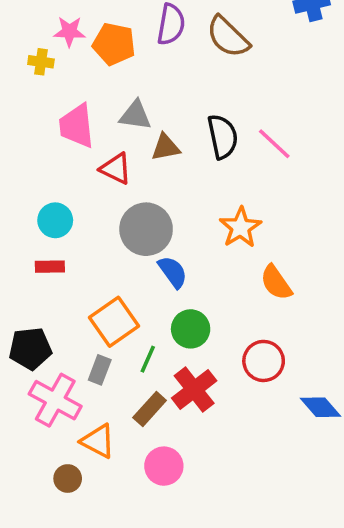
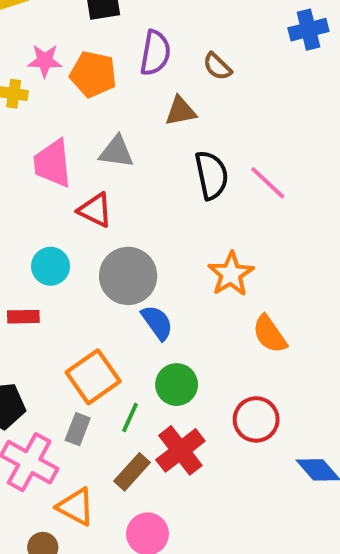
brown semicircle: (228, 37) -> (217, 66), size x0.6
brown triangle: (166, 147) -> (180, 111), moved
cyan circle: (55, 220) -> (51, 266), moved

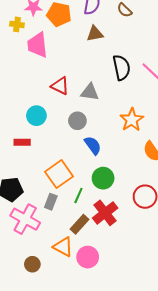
brown triangle: (180, 111) -> (95, 34), moved
gray triangle: (116, 152) -> (90, 92), moved
pink trapezoid: (52, 163) -> (37, 45), moved
gray circle: (128, 276) -> (77, 121), size x0.6
orange triangle: (76, 507) -> (63, 247), moved

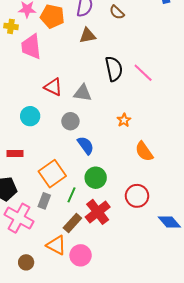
orange star: (132, 120) -> (124, 120), size x0.6
red rectangle: (22, 142) -> (15, 153), moved

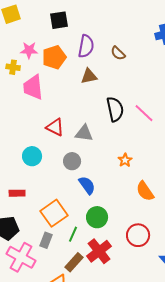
orange pentagon: (52, 16) -> (54, 57), turned -30

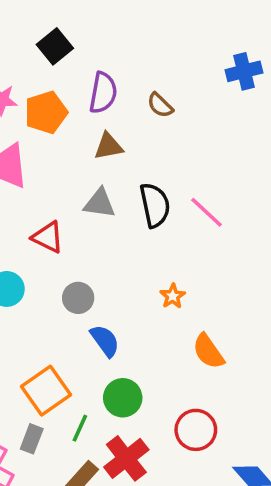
black square: (59, 20) -> (55, 46), turned -30
gray triangle: (84, 133) -> (100, 203), moved

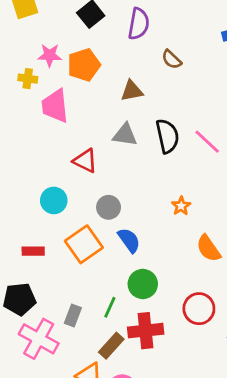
purple semicircle: (103, 93) -> (139, 24), moved
orange square: (46, 391) -> (84, 244), moved
red cross: (126, 458) -> (146, 331), turned 32

